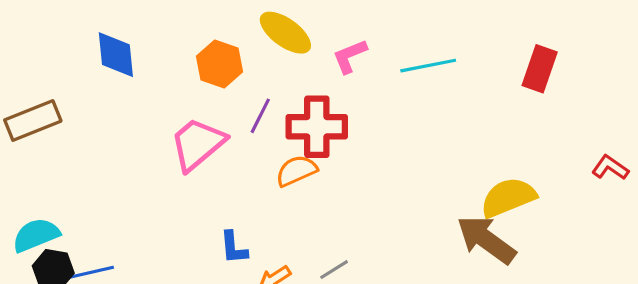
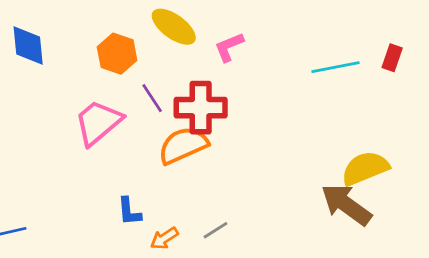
cyan line: (428, 66) -> (335, 67), moved
red rectangle: (540, 69) -> (392, 58), size x0.7
purple line: (260, 116) -> (152, 98), turned -60
orange semicircle: (296, 171) -> (183, 145), size x1.4

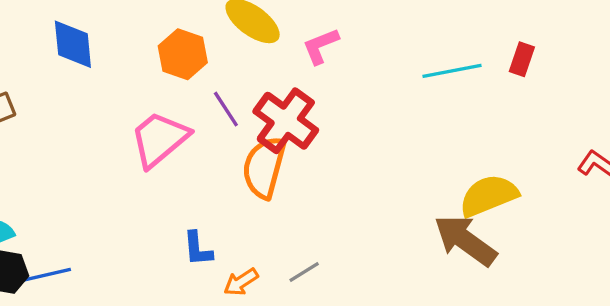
red cross: (201, 108) -> (286, 121), turned 36
orange semicircle: (183, 145) -> (264, 167), turned -51

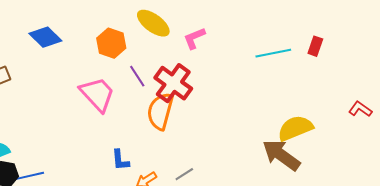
blue diamond: (73, 44) -> (45, 37), turned -40
pink trapezoid: (159, 139) -> (97, 94), turned 87

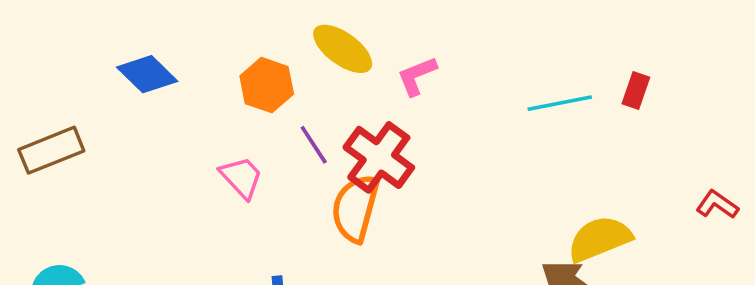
pink trapezoid: (97, 94) -> (241, 177), size x0.7

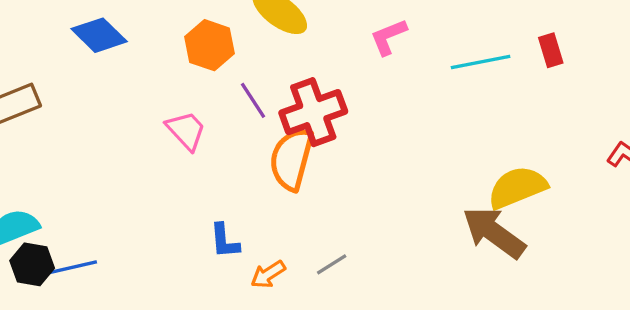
pink L-shape: (417, 76) -> (389, 37), moved
red rectangle: (636, 90) -> (551, 50), turned -36
red cross: (379, 157) -> (313, 112), turned 34

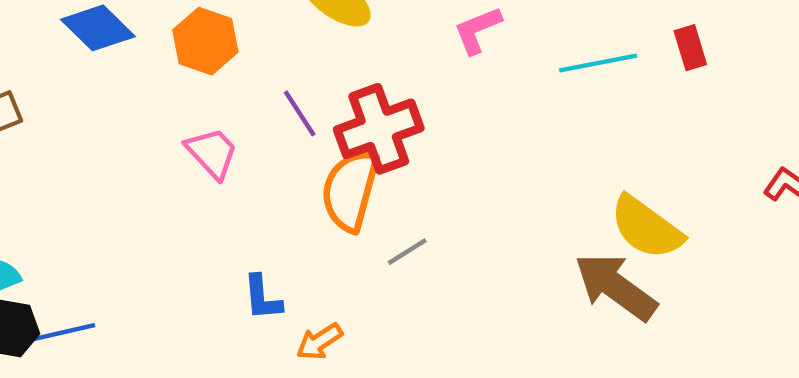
orange hexagon: (210, 45) -> (205, 41), moved
yellow semicircle: (517, 187) -> (646, 228), turned -122
gray line: (332, 264) -> (407, 252), moved

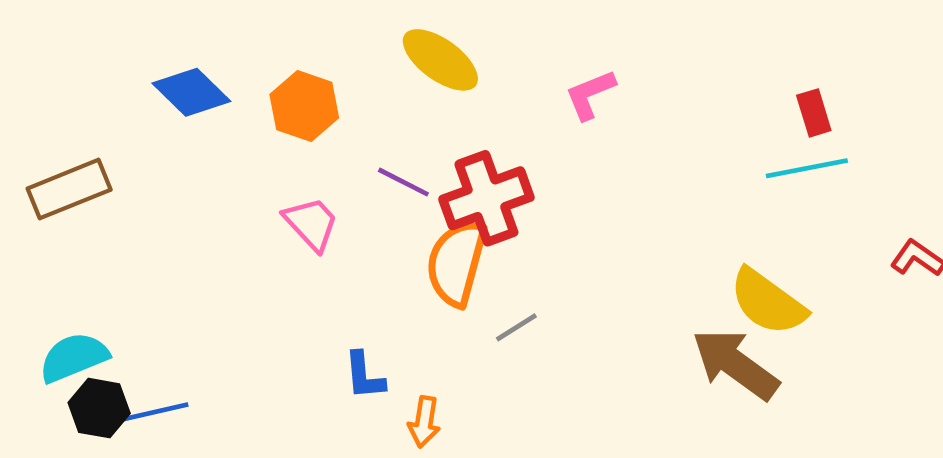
cyan line: (598, 63) -> (807, 168), moved
purple line: (300, 113) -> (403, 182), turned -30
orange arrow: (319, 342) -> (424, 422), turned -48

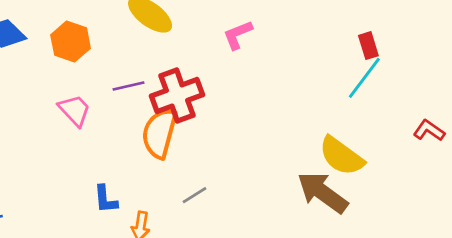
cyan line: (807, 168) -> (364, 78), turned -42
purple line: (403, 182) -> (128, 86), turned -40
gray line: (516, 327) -> (195, 195), moved

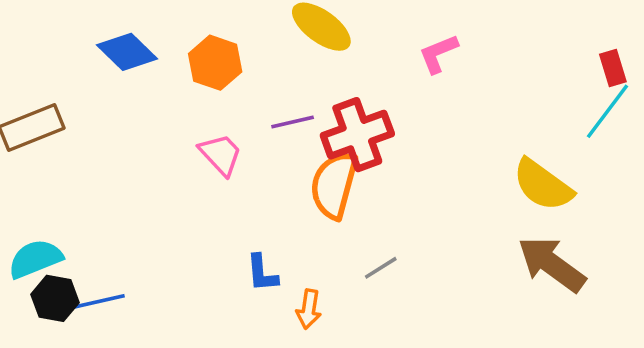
yellow semicircle: (341, 156) -> (543, 185), moved

